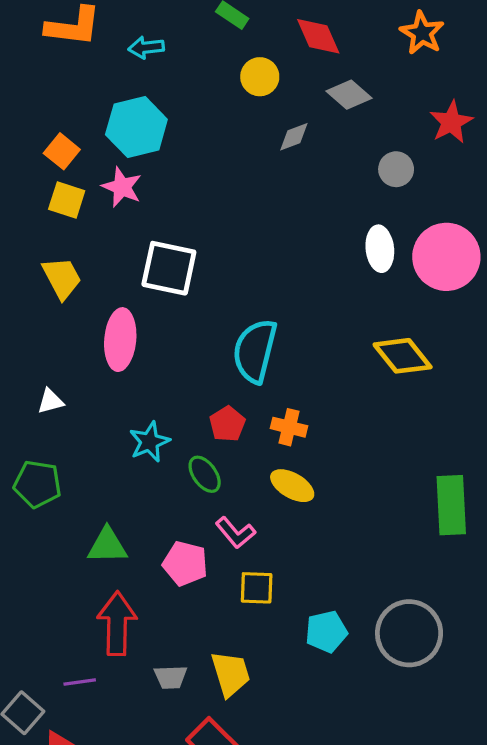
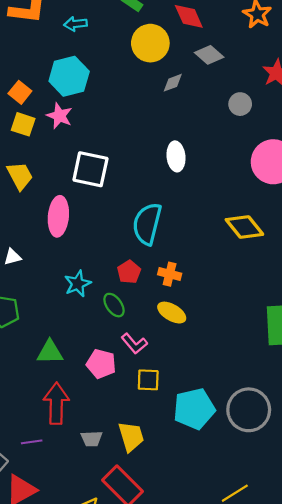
yellow circle: (260, 77) -> (150, 43), size x1.5
white ellipse: (380, 249) -> (176, 156), moved
cyan pentagon: (326, 632) -> (194, 409), size x1.5

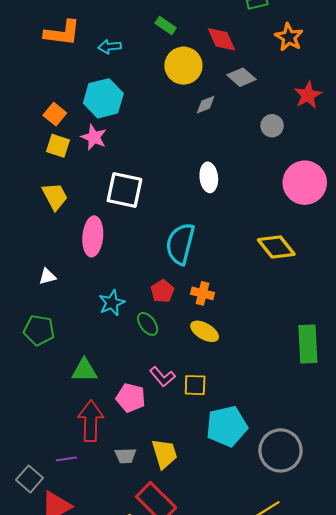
pink L-shape: (134, 344) -> (162, 377), moved
pink pentagon: (101, 364) -> (131, 398), moved
yellow square: (148, 380) -> (195, 385), moved
gray circle: (249, 410) -> (280, 450), moved

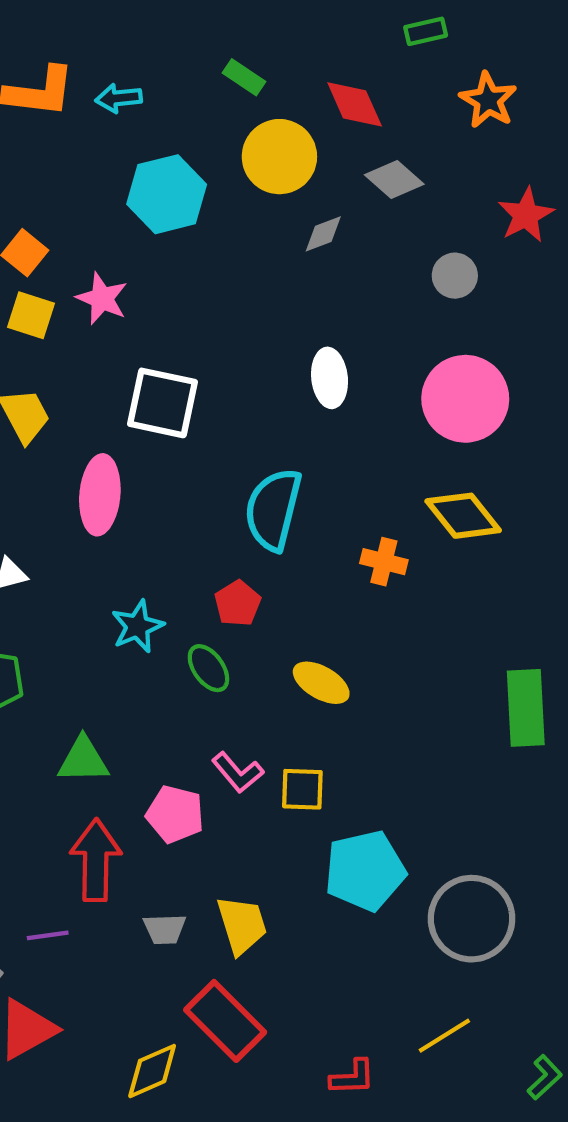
cyan arrow: (110, 47) -> (119, 98), moved
cyan hexagon: (103, 98) -> (167, 194), moved
pink circle: (305, 183) -> (465, 399), moved
orange cross: (202, 293) -> (384, 562), moved

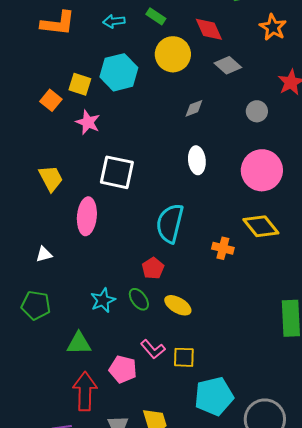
cyan arrow: (119, 98) -> (114, 21), moved
gray diamond: (323, 234) -> (194, 108), moved
yellow square: (31, 315) -> (80, 84), moved
cyan star: (137, 626) -> (103, 300), moved
yellow ellipse: (321, 683) -> (178, 305), moved

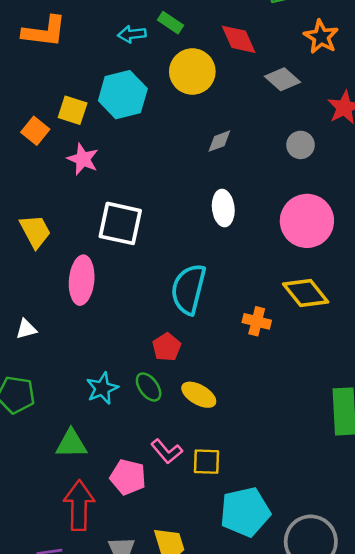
cyan arrow: (114, 21) -> (132, 34), moved
gray diamond: (228, 65) -> (282, 79), moved

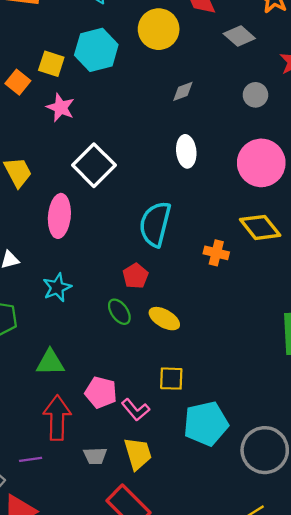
white square: (120, 223) -> (94, 165), turned 33
cyan star: (102, 388) -> (57, 287), moved
pink L-shape: (167, 451) -> (136, 410), moved

